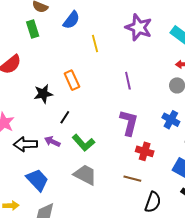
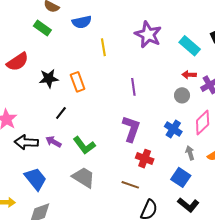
blue semicircle: (71, 20) -> (82, 22), turned 36
green rectangle: (33, 29) -> (42, 28), turned -42
black star: (43, 94) -> (49, 78), moved
black line: (65, 117) -> (61, 113), moved

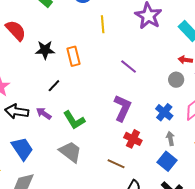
red semicircle: (18, 62) -> (16, 30), turned -105
purple line: (133, 87) -> (129, 66), turned -48
gray arrow: (190, 153) -> (170, 138), moved

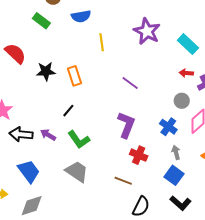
gray circle: (176, 80) -> (182, 101), moved
black line: (54, 86) -> (68, 111), moved

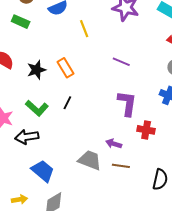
purple arrow: (48, 135) -> (114, 144), moved
green L-shape: (79, 140) -> (37, 108), moved
brown line: (123, 181) -> (121, 166), moved

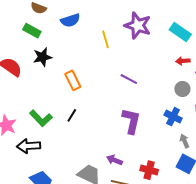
yellow line: (84, 29) -> (105, 39), moved
black star: (36, 70) -> (42, 57), moved
red cross: (146, 130) -> (149, 170), moved

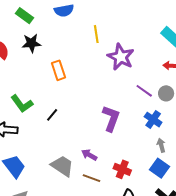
purple star: (138, 25) -> (121, 57), moved
purple line: (129, 79) -> (144, 91), moved
black line: (72, 115) -> (52, 115), moved

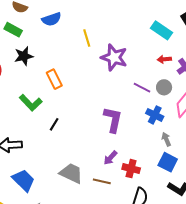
green L-shape: (22, 104) -> (31, 103), moved
purple arrow: (89, 155) -> (110, 158), moved, turned -70

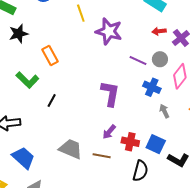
blue square: (168, 162) -> (156, 144), moved

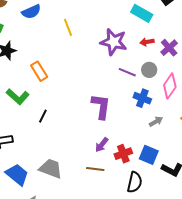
purple star: (109, 31) -> (114, 42), moved
gray arrow: (164, 111) -> (156, 121), turned 88
red cross: (130, 142) -> (123, 154), turned -30
gray trapezoid: (71, 149) -> (51, 169), moved

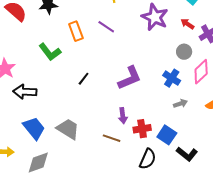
red arrow: (147, 42) -> (187, 24), turned 32
purple line: (127, 72) -> (106, 27), moved
purple L-shape: (101, 106) -> (130, 78), turned 48
black line: (43, 116) -> (84, 79), moved
purple arrow: (102, 145) -> (123, 116), turned -56

